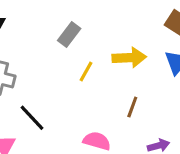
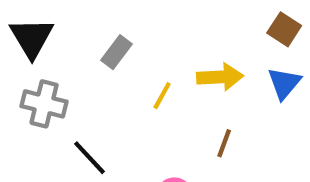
gray rectangle: (69, 34) -> (116, 52), moved

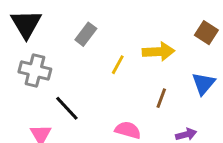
brown square: (284, 29) -> (206, 33), moved
blue triangle: (284, 83) -> (203, 84), moved

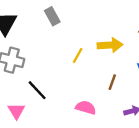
gray rectangle: (86, 34) -> (52, 16), moved, turned -66

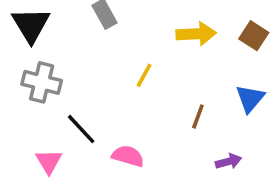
yellow arrow: (110, 45) -> (196, 34), moved
pink semicircle: (86, 108) -> (128, 156), moved

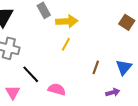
yellow arrow: (196, 34) -> (67, 21), moved
blue triangle: (250, 99) -> (124, 67), moved

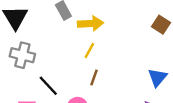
brown line: (96, 67) -> (94, 78), moved

